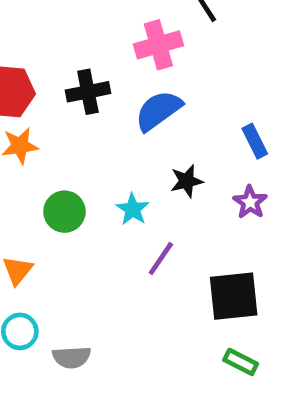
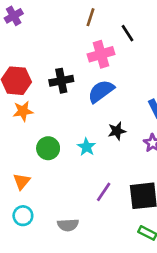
purple line: (161, 259) -> (104, 192), moved
gray semicircle: (72, 357) -> (68, 225), moved

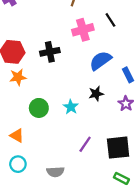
black line: (127, 33) -> (110, 20), moved
blue semicircle: (101, 91) -> (100, 61), moved
orange triangle: (22, 181) -> (17, 135), turned -40

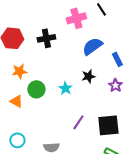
orange star: (18, 77) -> (19, 71), moved
orange triangle: (17, 135) -> (16, 101), moved

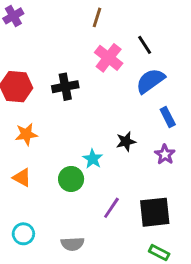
pink cross: (76, 18) -> (109, 58), turned -36
blue semicircle: (92, 46) -> (150, 81), moved
green circle: (36, 89) -> (71, 179), moved

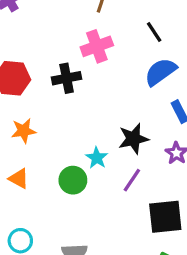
pink cross: (109, 58) -> (97, 46), moved, turned 32
black star: (126, 141) -> (133, 139), size x1.4
purple line: (111, 208) -> (132, 180), moved

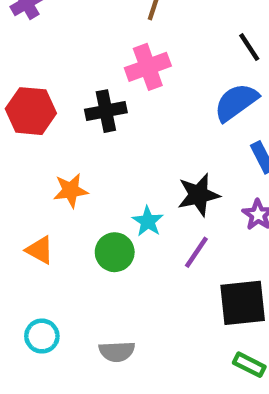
black line: (154, 32) -> (249, 47), moved
orange star: (24, 131) -> (71, 190), moved

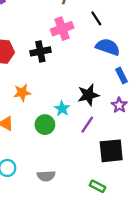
black line: (249, 47) -> (96, 18), moved
blue semicircle: (236, 102) -> (108, 47), turned 55
green rectangle: (249, 365) -> (97, 186), moved

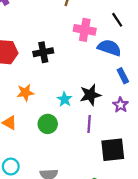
black line: (96, 18) -> (117, 20), moved
pink cross: (62, 29) -> (85, 30), moved, turned 30
cyan star: (62, 109) -> (65, 99), moved
purple line: (87, 125) -> (89, 124), turned -30

